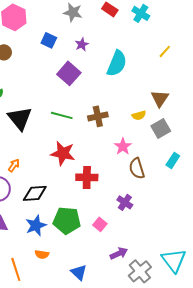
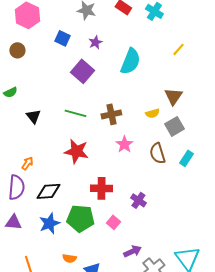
black triangle: (20, 118) -> (33, 116), size x0.6
pink star: (123, 146) -> (124, 144), moved
brown semicircle: (137, 168) -> (157, 153), moved
red cross: (87, 177) -> (101, 188), moved
orange semicircle: (42, 254) -> (69, 258), moved

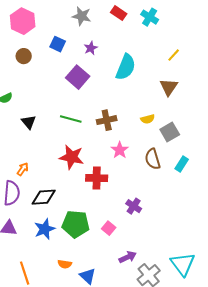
brown circle: (17, 50) -> (24, 56), moved
brown triangle: (173, 96) -> (169, 87), moved
red cross: (101, 188) -> (97, 178), moved

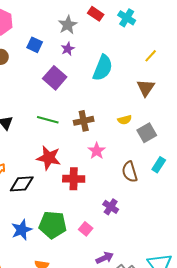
gray star: (82, 16) -> (68, 25), moved, turned 30
brown semicircle: (153, 159) -> (130, 172), moved
black diamond: (44, 197) -> (22, 184), moved

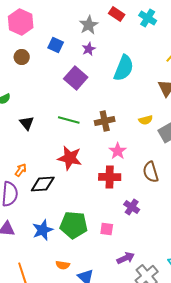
red cross: (74, 179) -> (110, 177), moved
pink square: (86, 229) -> (107, 229), turned -32

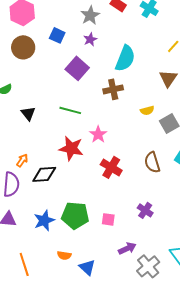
brown circle: (22, 57) -> (23, 47), size x1.5
brown cross: (105, 121) -> (113, 89), moved
pink star: (118, 151) -> (98, 134), moved
red cross: (110, 177) -> (111, 167), turned 30
purple cross: (132, 207) -> (145, 210), moved

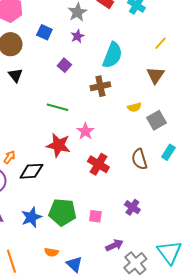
purple square: (77, 68) -> (64, 65), size x0.6
black triangle: (28, 113) -> (15, 75), moved

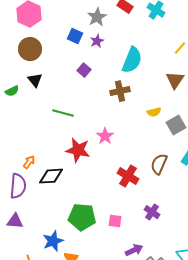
blue square: (44, 32) -> (75, 36), moved
green line: (57, 107) -> (63, 113), moved
brown semicircle: (139, 159) -> (159, 164), turned 40
red cross: (98, 164) -> (128, 176), moved
blue star: (31, 217) -> (53, 241), moved

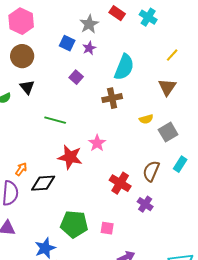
purple cross: (152, 212) -> (145, 204), moved

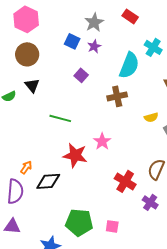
red rectangle: (117, 13) -> (130, 16), moved
cyan cross: (148, 17) -> (153, 47), moved

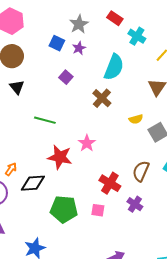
cyan cross: (153, 47) -> (137, 36), moved
brown cross: (117, 96) -> (102, 98), turned -36
green pentagon: (79, 222) -> (64, 209), moved
pink square: (112, 226) -> (98, 210), moved

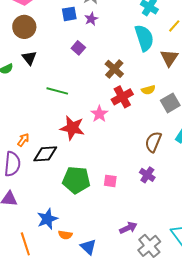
blue square: (57, 43) -> (69, 14), turned -35
cyan semicircle: (114, 67) -> (144, 38), moved, turned -40
red cross: (110, 183) -> (122, 97), moved, turned 30

